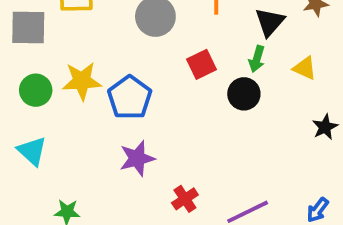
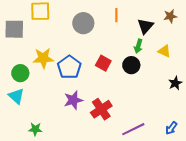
red square: (202, 64) -> (103, 63), moved, turned -35
green circle: (36, 90) -> (20, 73), moved
red cross: (185, 199) -> (101, 109), moved, size x1.5

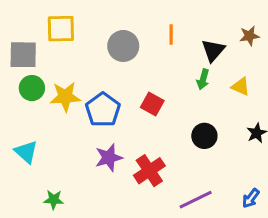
black circle: (131, 65) -> (204, 136), moved
green circle: (20, 73) -> (32, 88), moved

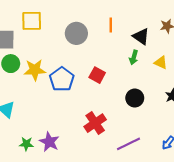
black triangle: (213, 50) -> (141, 36), turned -36
purple star: (109, 158) -> (49, 142), moved, turned -30

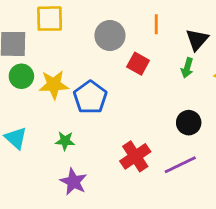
black triangle: (141, 36) -> (197, 40), turned 36
red square: (97, 75) -> (138, 64), moved
green star: (26, 144) -> (65, 141), moved
purple line: (129, 144) -> (180, 165), moved

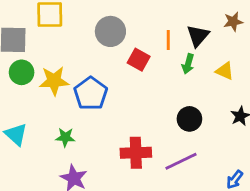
orange line: (156, 24) -> (168, 40), moved
red cross: (135, 156) -> (136, 153), turned 32

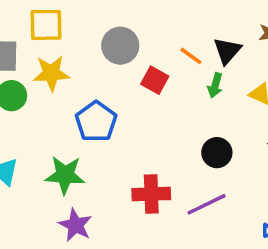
orange line: (168, 40) -> (191, 56), turned -54
yellow star: (54, 81) -> (51, 73), moved
green star: (65, 137) -> (65, 175), size x1.6

